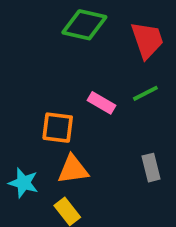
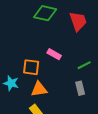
green line: (145, 93) -> (84, 65), moved
cyan star: (23, 183) -> (11, 83), moved

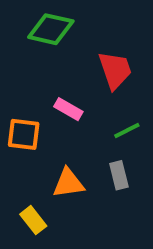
red trapezoid: (78, 21) -> (115, 70), moved
orange triangle: (39, 89) -> (68, 183), moved

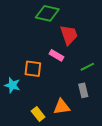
red trapezoid: (115, 70) -> (69, 35), moved
orange triangle: (68, 183) -> (62, 107), moved

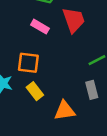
pink rectangle: (57, 55) -> (40, 27), moved
yellow rectangle: (38, 114) -> (35, 91), moved

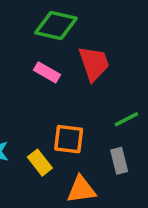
orange square: (28, 63) -> (69, 139), moved

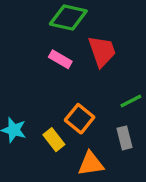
orange square: (69, 139) -> (80, 119), turned 32

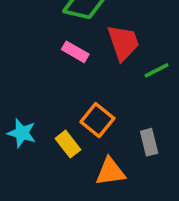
green line: (131, 101) -> (156, 70), moved

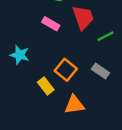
cyan star: (22, 133) -> (20, 55), moved
gray rectangle: (149, 142) -> (101, 71), moved, turned -42

